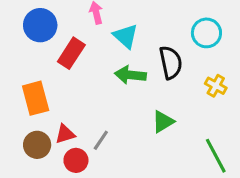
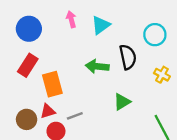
cyan triangle: (126, 36) -> (101, 25), moved, turned 42
red rectangle: (71, 53) -> (28, 65), moved
orange rectangle: (36, 98) -> (52, 84), moved
gray line: (101, 140) -> (75, 116), turned 35

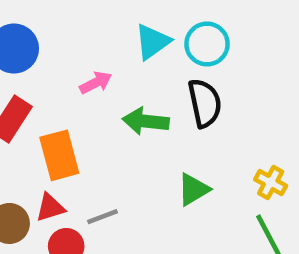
pink arrow: (71, 19) -> (96, 83), moved, turned 77
cyan circle: (155, 35) -> (207, 44), moved
yellow cross: (162, 75) -> (271, 183), moved

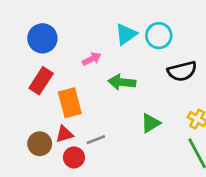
black semicircle: (205, 103) -> (182, 71), moved, turned 88

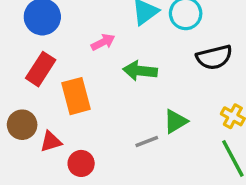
red triangle: (64, 134) -> (51, 142), moved
gray line: (96, 140) -> (147, 142), moved
brown circle: (40, 144) -> (22, 125), moved

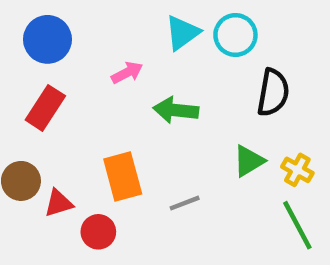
black semicircle: (214, 57) -> (273, 92), turned -66
orange rectangle: (76, 96) -> (123, 177), moved
green triangle: (175, 121) -> (249, 161), moved

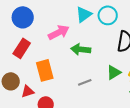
pink arrow: (127, 73) -> (59, 32), size x1.5
orange rectangle: (123, 177) -> (45, 70), moved
gray line: (185, 203) -> (85, 82), moved

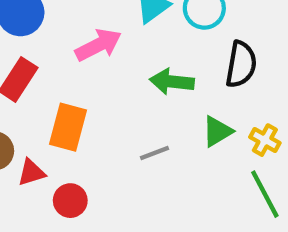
green arrow: (81, 49) -> (172, 82), moved
orange rectangle: (45, 70) -> (68, 127), turned 30

